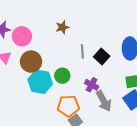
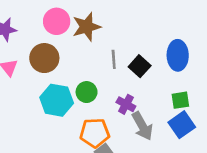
brown star: (62, 27) -> (87, 27), size x1.5
pink circle: (22, 36) -> (57, 21), moved
brown circle: (31, 62) -> (44, 58), moved

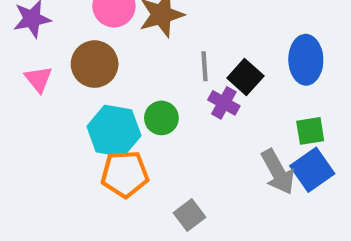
purple cross: (126, 104) -> (224, 103), moved
gray arrow: (142, 126) -> (278, 172), moved
orange pentagon: (95, 133) -> (125, 174), moved

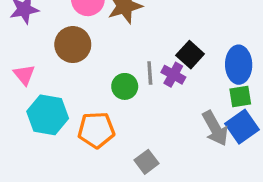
blue ellipse: (306, 60) -> (239, 65), moved
gray line: (205, 66) -> (150, 73), moved
pink triangle: (39, 79) -> (24, 75), moved
cyan hexagon: (114, 131) -> (48, 115), moved

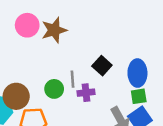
brown circle: (73, 45) -> (16, 96), moved
purple cross: (173, 75) -> (86, 93), moved, turned -35

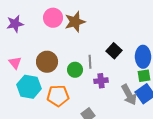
purple cross: (86, 93) -> (101, 81), moved
brown circle: (16, 96) -> (47, 62), moved

